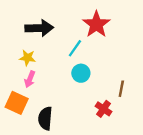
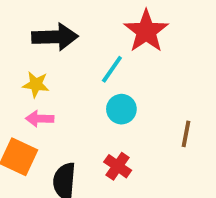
pink arrow: (30, 79) -> (40, 119), turned 70
red cross: (103, 109) -> (118, 166), moved

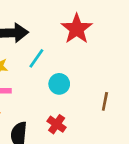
cyan line: (112, 69) -> (36, 58), moved

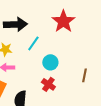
red cross: (57, 124) -> (48, 84), moved

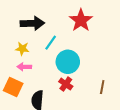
cyan circle: (50, 62) -> (68, 62), size x1.5
brown line: (84, 75) -> (102, 87), moved

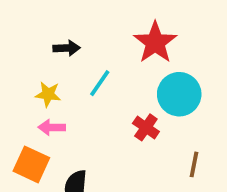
black arrow: (32, 23) -> (67, 48), size x0.6
cyan circle: (68, 62) -> (179, 94), moved
red cross: (66, 84) -> (146, 127), moved

